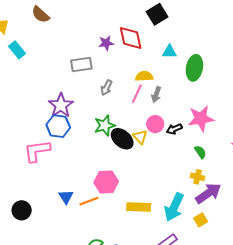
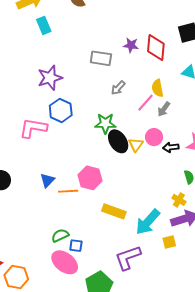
yellow semicircle: (144, 76) -> (158, 88), turned -114
purple star: (61, 105) -> (50, 78), moved

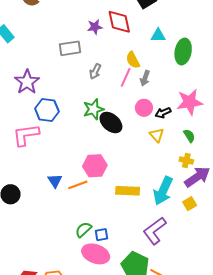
yellow triangle: (136, 145) -> (157, 135), moved

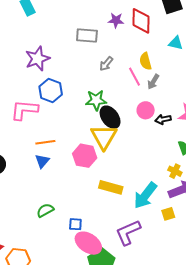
pink line: (126, 77) -> (135, 77), turned -66
yellow triangle: (157, 135) -> (104, 137), moved, size x1.8
orange line: (78, 185) -> (45, 142), moved
green semicircle: (83, 230) -> (45, 210), moved
pink ellipse: (96, 254) -> (88, 243), moved

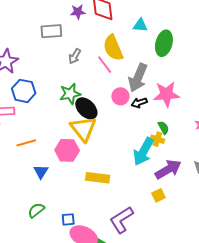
yellow semicircle: (146, 61) -> (113, 48), size x1.5
gray arrow: (153, 82) -> (138, 78), moved, size x1.8
blue triangle: (42, 161) -> (41, 172), moved
yellow cross: (175, 171) -> (157, 139), moved
cyan arrow: (145, 195) -> (143, 152), moved

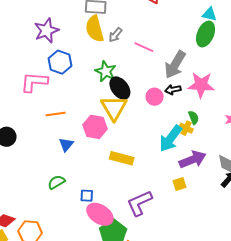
cyan triangle: (140, 25) -> (209, 14), moved
yellow semicircle: (113, 48) -> (95, 29), moved
pink line: (105, 65) -> (144, 47), turned -36
green star: (70, 94) -> (106, 71), turned 30
pink circle: (120, 96) -> (155, 97), moved

